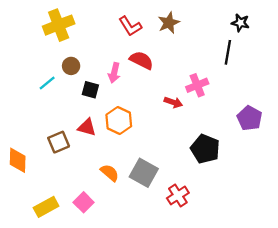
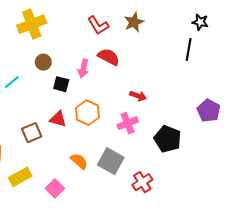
cyan line: (47, 83) -> (12, 82), moved
pink cross: (197, 85) -> (128, 123), moved
yellow rectangle: (46, 207) -> (20, 177), moved

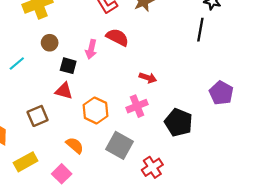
orange hexagon: (88, 113) -> (95, 110), moved
red triangle: (58, 119) -> (64, 91), moved
orange semicircle: (79, 161) -> (75, 145), moved

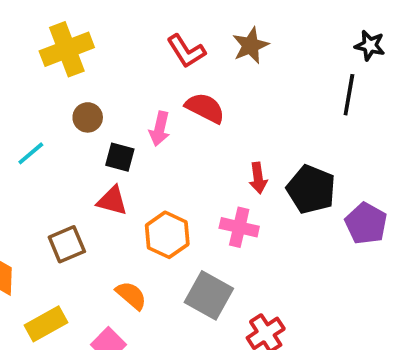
red arrow: (148, 78) -> (258, 178), turned 63
purple pentagon: (221, 93) -> (366, 223), moved
pink cross: (137, 106) -> (239, 227), turned 35
black pentagon: (179, 122) -> (311, 189), moved

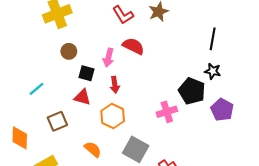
black star: (370, 45) -> (213, 71), moved
cyan line: (31, 153) -> (36, 89), moved
red arrow: (258, 178) -> (115, 85), moved
pink cross: (239, 227) -> (167, 112), moved, turned -30

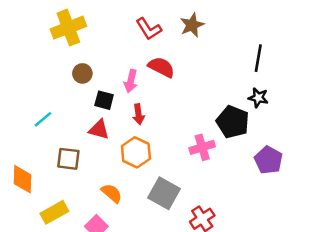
purple pentagon: (222, 110) -> (268, 160), moved
brown square: (57, 121) -> (68, 159), turned 30

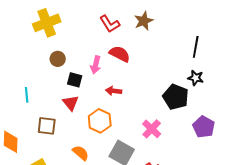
red arrow: (138, 114) -> (114, 91), moved, turned 105
cyan line: (43, 119) -> (27, 95), turned -56
red triangle: (99, 130) -> (71, 103), turned 36
pink cross: (202, 147) -> (152, 129), moved, turned -30

